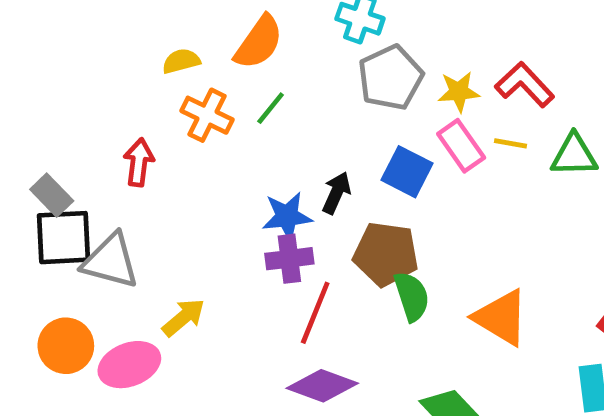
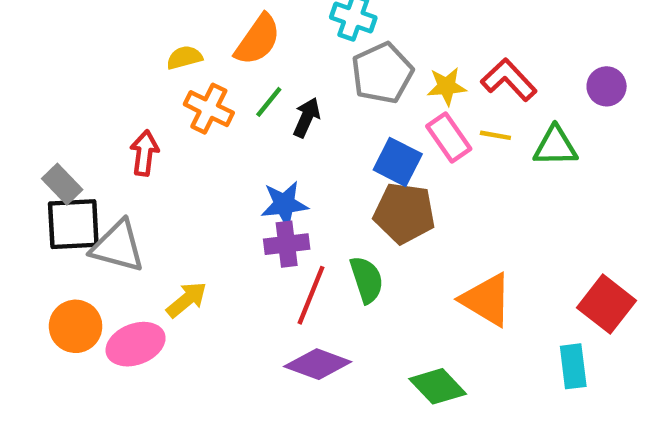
black arrow: (336, 193) -> (307, 117), moved
brown pentagon: (386, 254) -> (404, 213), moved
green semicircle: (412, 296) -> (367, 280), moved

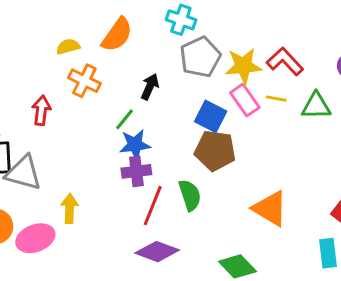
yellow star: (447, 86) -> (243, 66), size x1.4
green line: (269, 102) -> (125, 119), moved
yellow arrow: (187, 300) -> (70, 209), turned -48

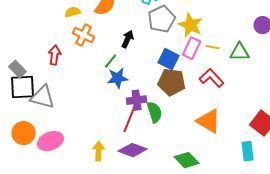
red L-shape: (285, 61) -> (212, 78), moved
yellow star: (243, 66) -> (191, 25), turned 30
pink rectangle: (245, 100) -> (192, 48), turned 60
purple cross: (136, 171) -> (137, 100), moved
yellow arrow: (70, 209) -> (99, 151), moved

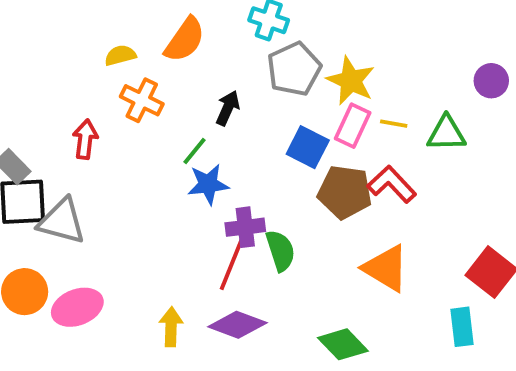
brown pentagon: (172, 82) -> (345, 192), moved

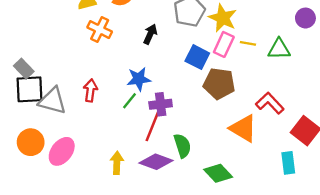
red arrow: (85, 139) -> (90, 90), moved
green line: (194, 151) -> (130, 101), moved
red L-shape: (392, 184) -> (270, 103), moved
green semicircle: (280, 251) -> (182, 146), moved
pink ellipse: (77, 307) -> (62, 151), turned -32

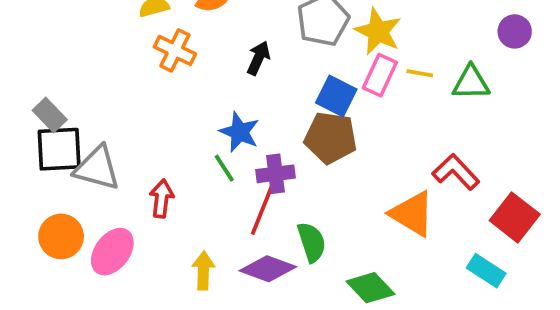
blue star: (139, 79) -> (239, 132), turned 30
brown pentagon: (219, 84) -> (331, 138), moved
red arrow: (90, 90) -> (162, 198), moved
green line: (130, 101) -> (224, 168), turned -72
cyan rectangle: (288, 163) -> (486, 271), turned -50

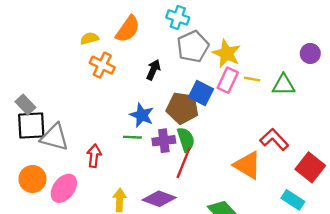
brown pentagon: (331, 138) -> (182, 108), moved
green line: (224, 168) -> (132, 137), turned -54
red line: (262, 210) -> (184, 163), moved
green semicircle: (312, 242) -> (186, 139), moved

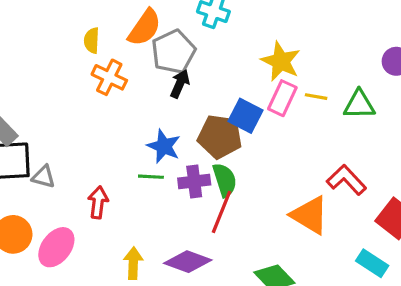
yellow semicircle: (89, 38) -> (92, 40), turned -72
gray pentagon: (193, 46) -> (173, 52), moved
gray triangle: (55, 137) -> (44, 177), size x0.6

